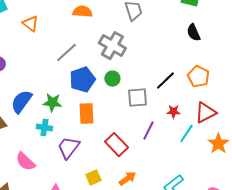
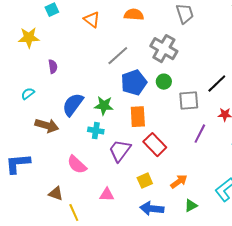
orange triangle: (30, 24) -> (92, 20), moved
red rectangle: (116, 145) -> (155, 145), moved

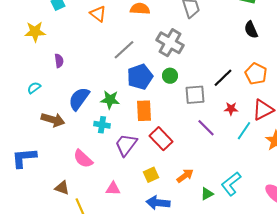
purple line: (200, 134) -> (206, 128), turned -72
green triangle: (191, 206) -> (207, 194), moved

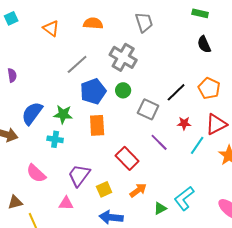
gray square: (195, 95) -> (148, 109), turned 30
red rectangle: (161, 139) -> (127, 158), moved
purple trapezoid: (126, 145) -> (79, 175), moved
brown triangle: (62, 188) -> (15, 202), turned -35

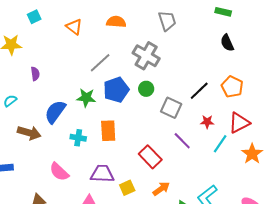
green star: (63, 114) -> (86, 98), moved
orange rectangle: (97, 125) -> (108, 131), moved
purple trapezoid: (79, 175) -> (102, 174), turned 55

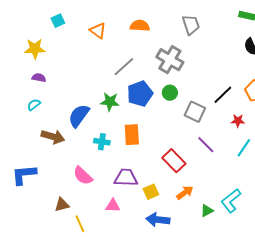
purple semicircle: (35, 74) -> (39, 78), moved, turned -72
red star: (207, 122) -> (238, 121), moved

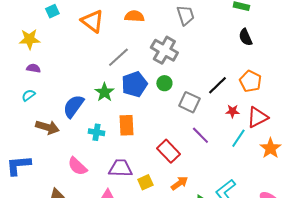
orange triangle: (98, 31) -> (92, 21), size x1.4
green star: (110, 102) -> (104, 92), turned 30

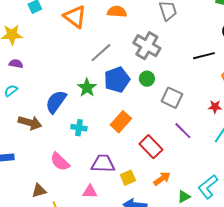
black line: (217, 85) -> (204, 56), moved, turned 30
orange rectangle: (126, 125) -> (121, 122), moved, turned 45

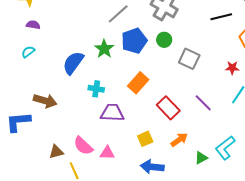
brown arrow: (30, 123) -> (45, 101), moved
purple line: (183, 131) -> (203, 103), moved
pink semicircle: (60, 162) -> (83, 146), moved
purple trapezoid: (103, 164) -> (112, 113), moved

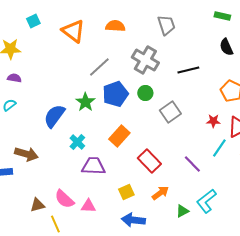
black line: (221, 17) -> (188, 70), moved
gray square: (189, 59) -> (170, 112), turned 30
cyan cross: (96, 89) -> (77, 142), turned 35
purple line: (203, 103) -> (192, 164), moved

